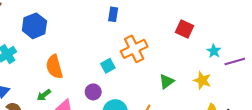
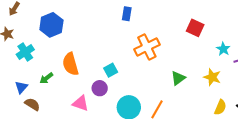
cyan square: (108, 66) -> (111, 70), moved
purple circle: (93, 92) -> (100, 88), moved
green arrow: (44, 95) -> (46, 78), moved

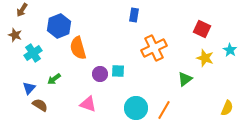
orange semicircle: (71, 64) -> (78, 48), moved
cyan square: (111, 70) -> (118, 71), turned 32
yellow star: (212, 77) -> (205, 58), moved
purple circle: (100, 88) -> (100, 74), moved

